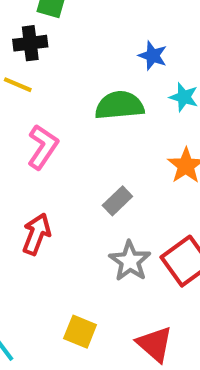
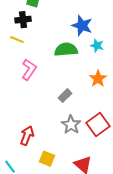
blue star: (153, 56) -> (82, 26), size x1.5
red arrow: (36, 234) -> (27, 136), moved

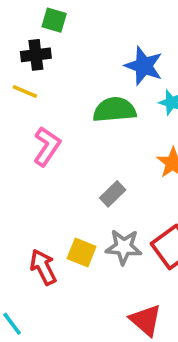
gray star: (71, 125) -> (124, 247), turned -30
red arrow: (27, 136) -> (43, 267), turned -48
yellow square: (47, 159) -> (82, 252), moved

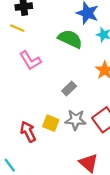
green semicircle: (114, 110) -> (70, 39), turned 30
pink L-shape: (47, 146) -> (30, 61), turned 115

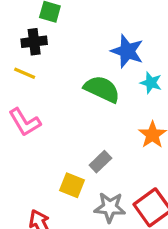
pink L-shape: (30, 61) -> (25, 122), moved
yellow square: (51, 123) -> (72, 185), moved

